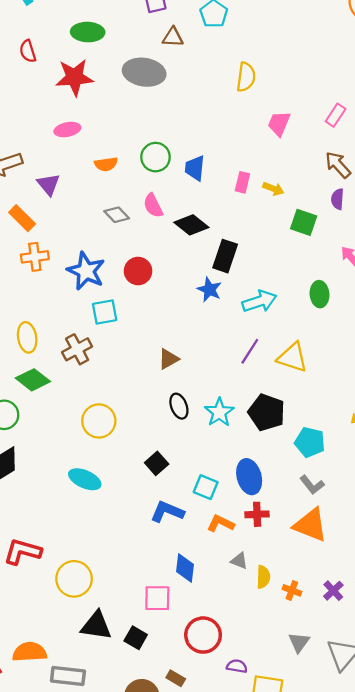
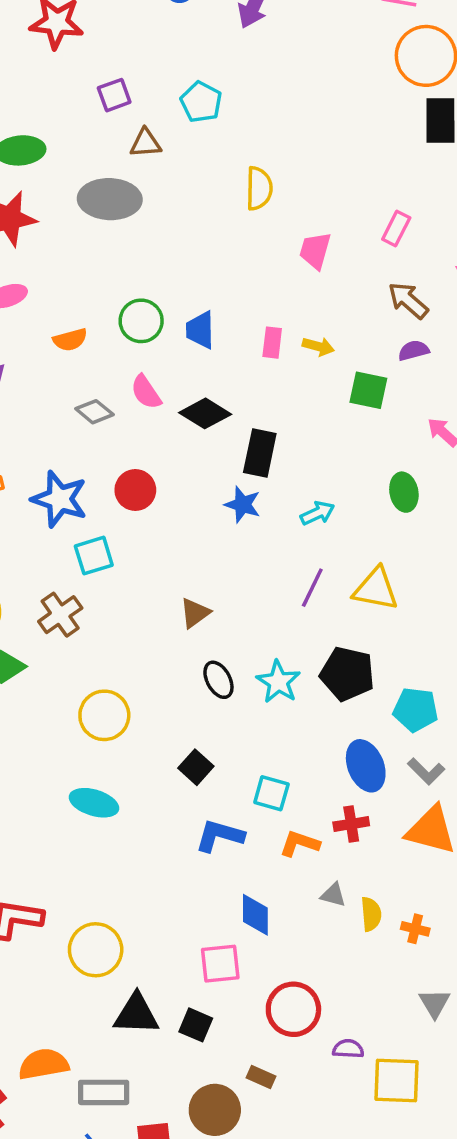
purple semicircle: (337, 199) -> (414, 350), turned 78
cyan arrow: (259, 301) -> (317, 513), size x0.7
blue ellipse: (249, 477) -> (366, 766), moved

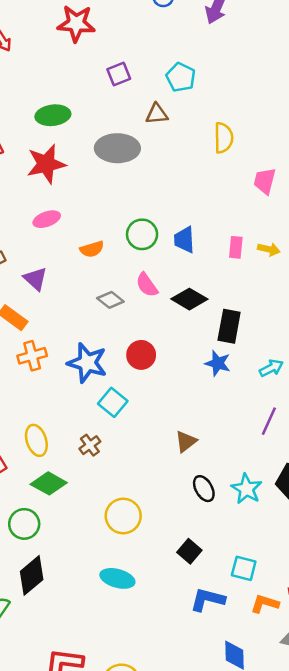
brown triangle: (146, 143) -> (157, 114), moved
cyan square: (94, 556) -> (113, 402), turned -32
brown cross: (60, 615) -> (90, 445), size x0.7

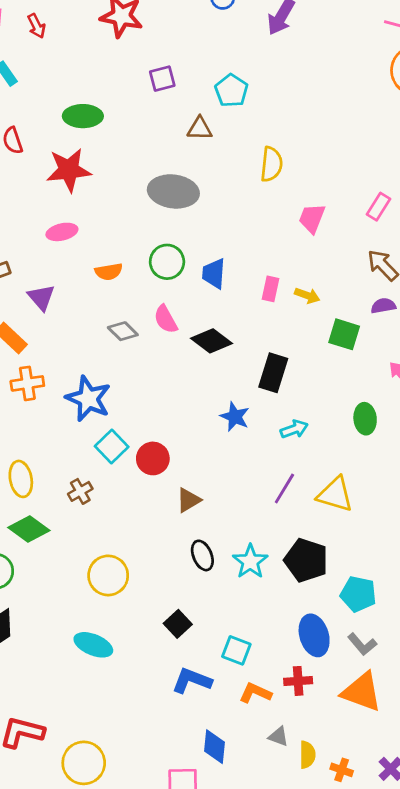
gray ellipse: (117, 148) -> (173, 191), moved
black rectangle: (229, 326) -> (273, 373), moved
red circle: (141, 355) -> (153, 458), moved

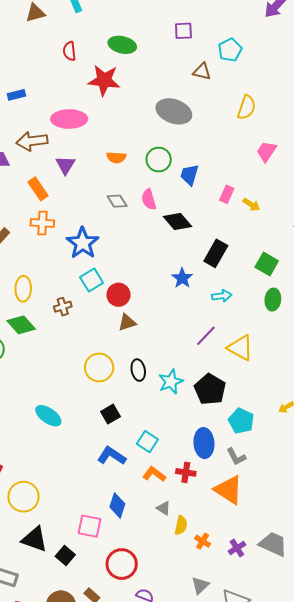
pink ellipse: (62, 232) -> (69, 119), moved, size x1.6
green square: (344, 334) -> (267, 264), moved
brown triangle: (188, 500) -> (127, 323), moved
yellow circle: (108, 575) -> (99, 367), moved

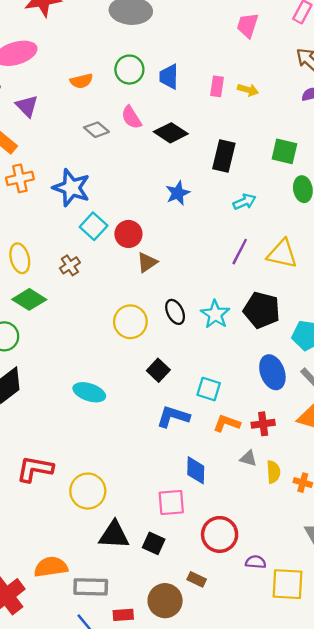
blue star: (182, 278) -> (178, 193), moved, turned 30
red cross: (186, 472) -> (263, 424), moved

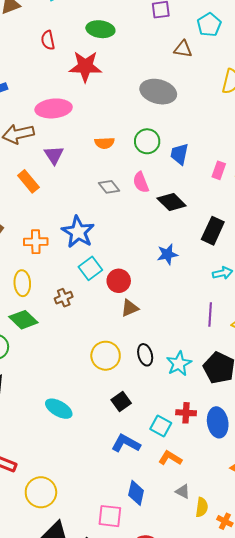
orange cross: (20, 178) -> (36, 242), moved
purple line: (240, 252) -> (210, 314), turned -35
red cross: (263, 424) -> (186, 413), moved

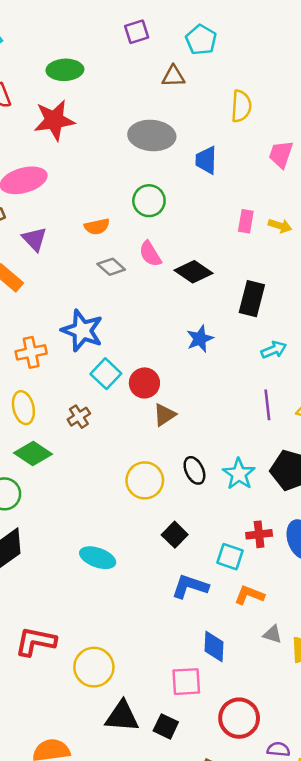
orange semicircle: (104, 143) -> (97, 227), moved
blue trapezoid: (180, 154) -> (206, 160), moved

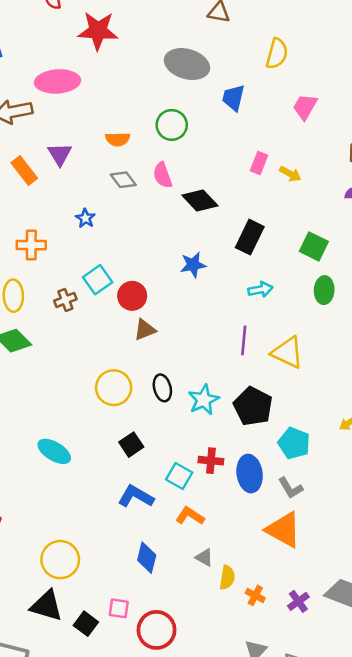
purple triangle: (34, 239) -> (60, 154), moved
blue star: (82, 331) -> (85, 218), moved, size x0.5
brown cross: (79, 417) -> (65, 300), moved
yellow circle: (94, 667) -> (60, 560), moved
pink square: (186, 682) -> (119, 608), moved, size x0.7

